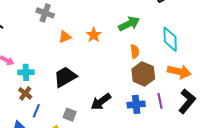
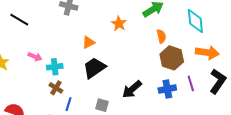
orange triangle: (65, 37) -> (88, 42), moved

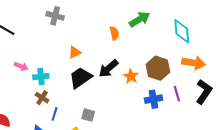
orange star: (119, 24) -> (131, 76), moved
orange semicircle: (161, 36) -> (114, 33), moved
black arrow: (132, 89) -> (108, 68), moved

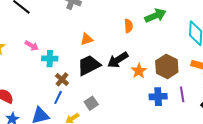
brown cross: (42, 98) -> (62, 79), moved
gray square: (88, 115) -> (91, 103), turned 32

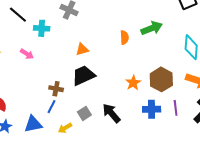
cyan cross: (50, 59) -> (42, 28), moved
black arrow: (118, 60) -> (111, 113), moved, turned 80
brown cross: (62, 79) -> (56, 89), turned -32

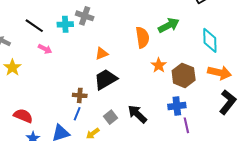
cyan cross: (42, 28) -> (65, 24), moved
orange semicircle: (124, 37) -> (142, 37), size x1.5
pink arrow: (27, 54) -> (45, 49), moved
orange star: (133, 83) -> (159, 65), moved
purple line: (176, 108) -> (186, 125), moved

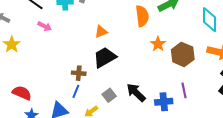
blue cross: (177, 106) -> (164, 102), moved
purple line: (186, 125) -> (184, 90), moved

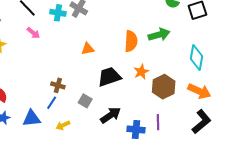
black trapezoid: (105, 57) -> (109, 77), moved
black arrow: (136, 93) -> (111, 115), turned 90
gray square: (109, 95) -> (85, 101), moved, turned -32

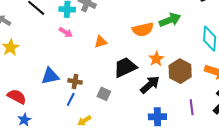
pink arrow: (33, 33) -> (66, 32), moved
orange semicircle: (131, 41) -> (143, 30), turned 80
black arrow: (111, 115) -> (150, 85), moved
blue triangle: (32, 118) -> (50, 76), moved
purple line: (158, 122) -> (192, 107), moved

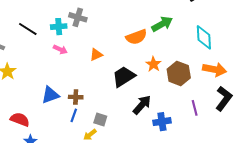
black arrow: (150, 85) -> (142, 105), moved
gray square: (104, 94) -> (100, 119), moved

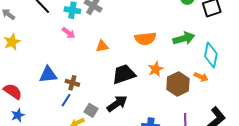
green arrow: (162, 24) -> (184, 38), moved
orange arrow: (214, 69) -> (201, 77), moved, size x0.6
black arrow: (142, 105) -> (117, 104), moved

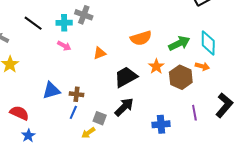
green arrow: (184, 38) -> (179, 43), moved

